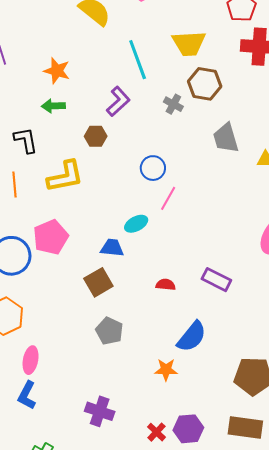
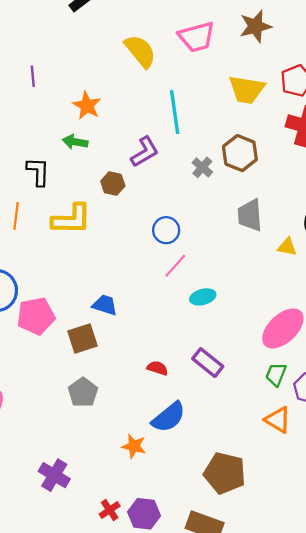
yellow trapezoid: (189, 43) -> (247, 90), moved
cyan ellipse: (136, 224) -> (203, 297), moved
pink pentagon: (51, 237) -> (36, 316), moved
red semicircle: (166, 285) -> (157, 368), moved

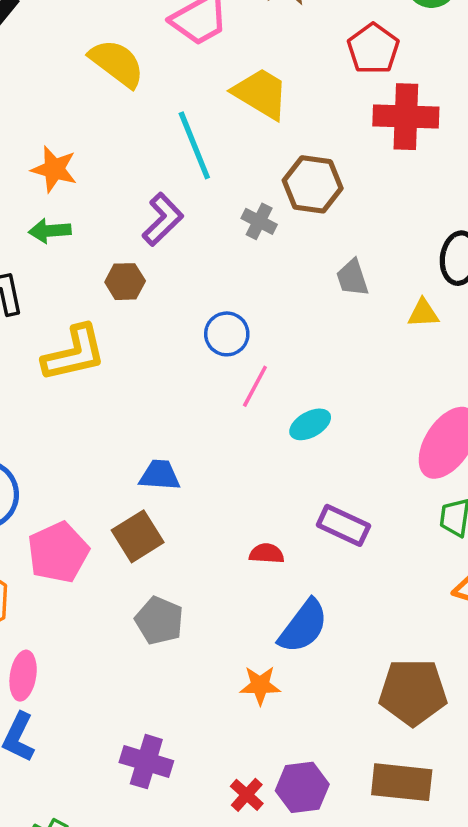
yellow trapezoid: (247, 90) -> (261, 93), moved, turned -144
gray trapezoid: (250, 215) -> (352, 278), size x0.7
pink pentagon: (36, 316) -> (58, 552), moved

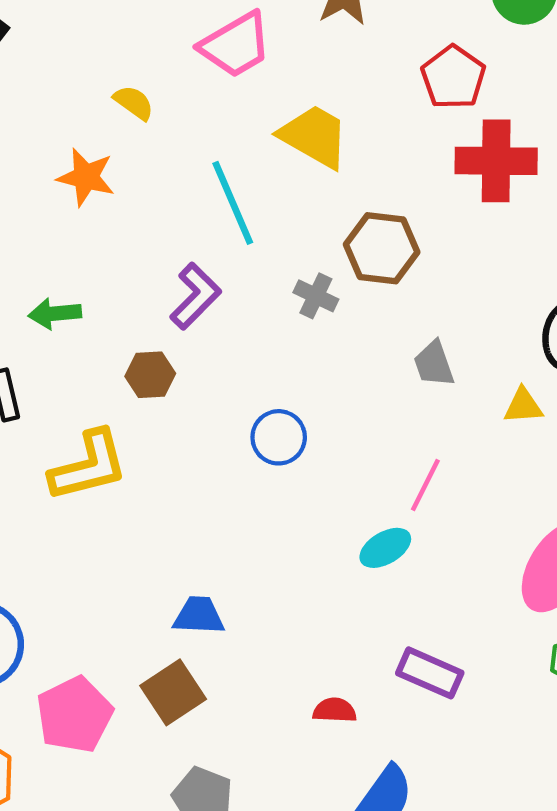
yellow semicircle: (117, 63) -> (134, 103), size x0.6
orange star: (54, 169) -> (86, 177), moved
pink line: (255, 386) -> (425, 485), moved

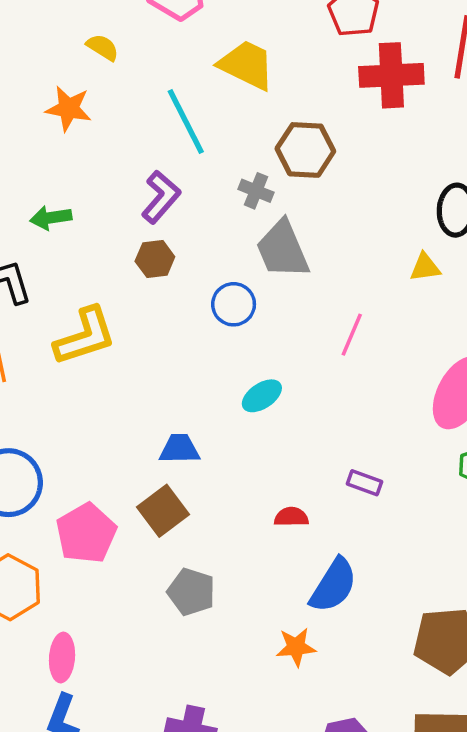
gray trapezoid: (434, 364) -> (283, 249), moved, size x1.6
brown hexagon: (150, 375) -> (155, 259), moved
cyan ellipse: (385, 548) -> (262, 396), moved
purple rectangle: (430, 673) -> (364, 483), size x0.7

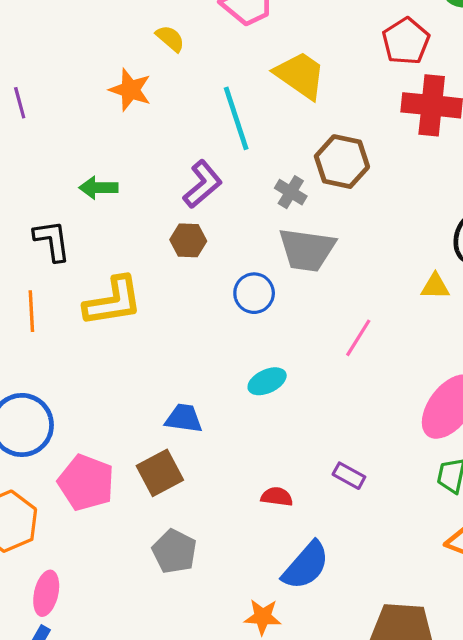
gray trapezoid: (283, 249) -> (307, 250), turned -68
pink pentagon: (86, 533) -> (86, 483), turned -30

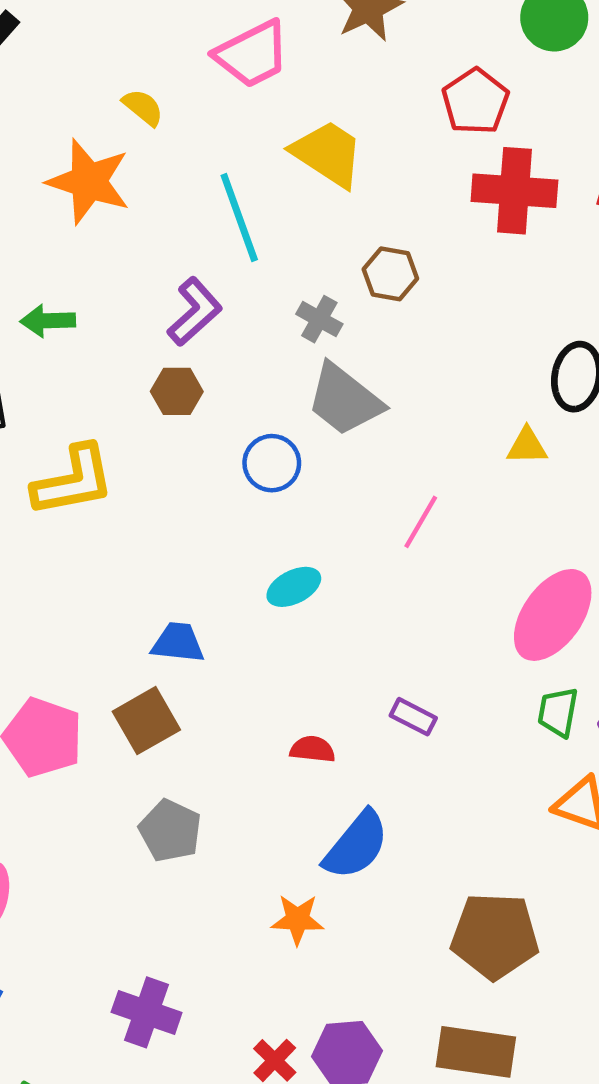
orange star: (130, 90) -> (89, 181), size x1.4
brown hexagon: (342, 162) -> (390, 274), size x0.7
gray trapezoid: (307, 250) -> (344, 400), turned 32

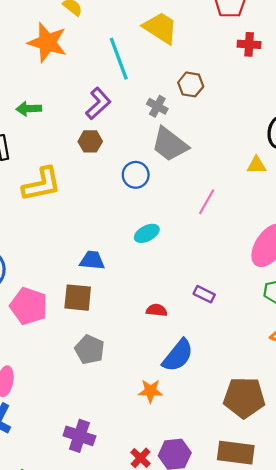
red cross: (514, 191) -> (249, 44), size x0.6
brown square: (146, 721) -> (78, 298), turned 36

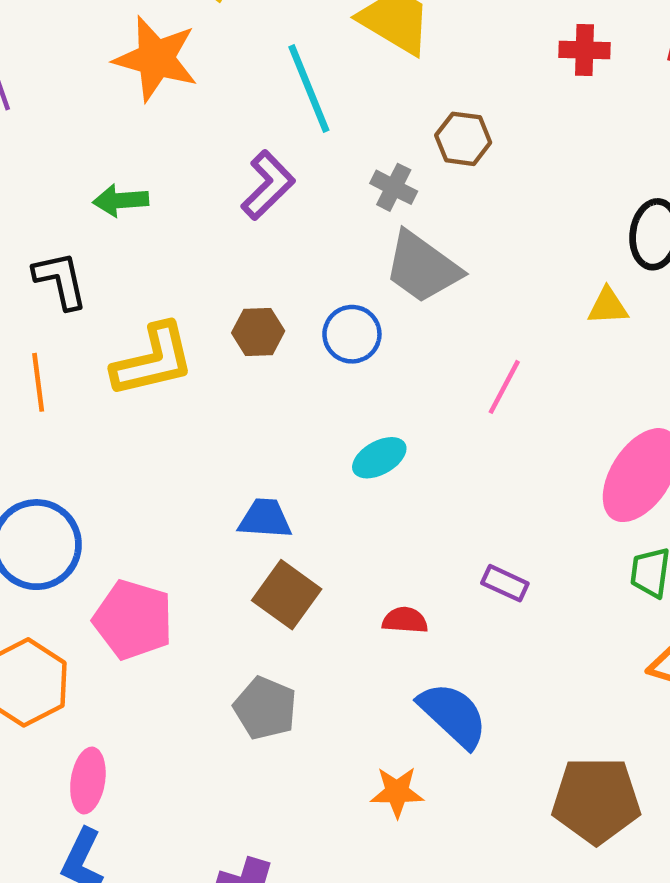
brown hexagon: (90, 141) -> (258, 332), moved
brown square: (78, 298) -> (287, 595), moved, turned 32
blue semicircle: (178, 355) -> (453, 715), turned -84

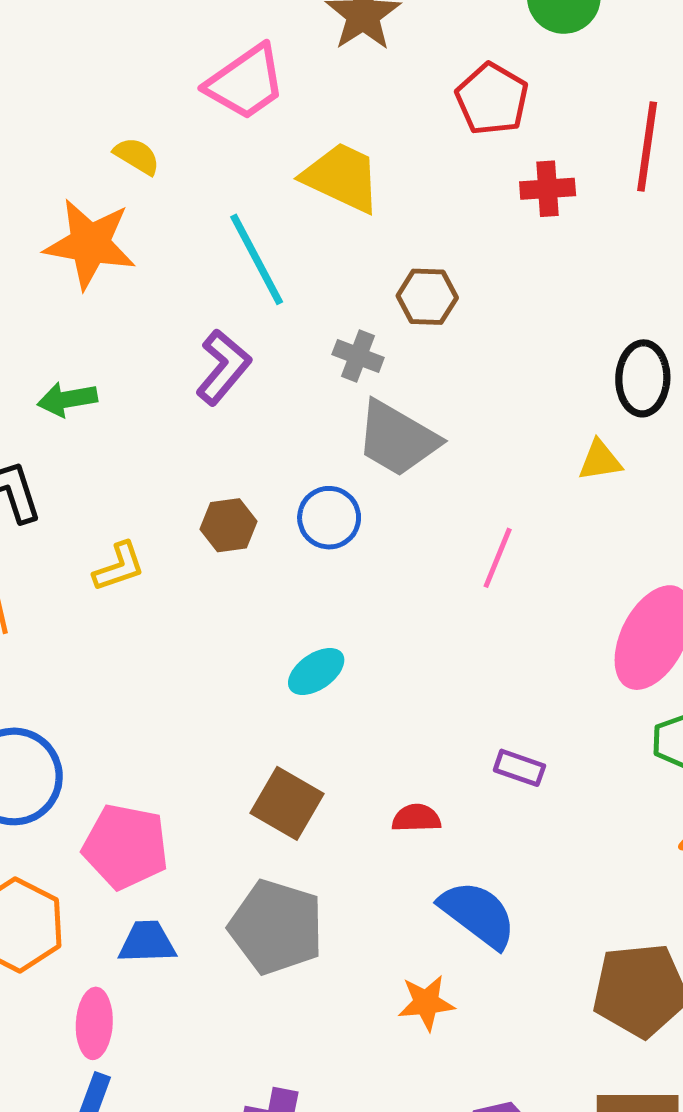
yellow L-shape: (153, 360) -> (119, 567), size x0.6
cyan ellipse: (379, 458) -> (316, 672), moved
blue trapezoid: (265, 519) -> (147, 942), moved
gray pentagon: (265, 708) -> (276, 927), size x1.4

